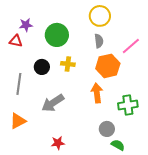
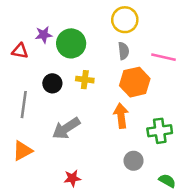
purple star: (26, 25) -> (44, 35), moved
pink line: (131, 46) -> (163, 57), turned 54
green semicircle: (118, 145) -> (167, 181), moved

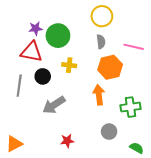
red triangle: (20, 51) -> (31, 52), moved, size x1.6
black circle: (52, 83) -> (43, 76), moved
orange triangle: (22, 151) -> (14, 144), moved
red star: (72, 178) -> (67, 141), moved

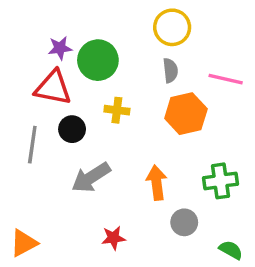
orange arrow: (99, 95) -> (157, 183), moved

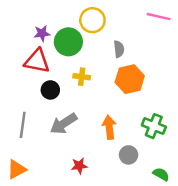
yellow circle: (172, 27) -> (92, 20), moved
pink line: (226, 79) -> (159, 17), moved
gray line: (32, 145) -> (23, 125), moved
green cross: (220, 181) -> (154, 126), turned 30

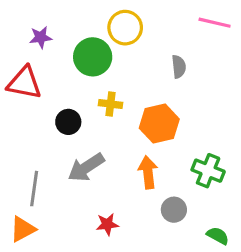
purple star: (42, 33) -> (41, 37), moved
gray semicircle: (119, 49) -> (179, 67), moved
red triangle: (37, 61) -> (24, 83), moved
orange hexagon: (130, 79) -> (159, 124), moved
gray line: (23, 125) -> (34, 189), moved

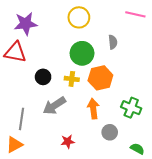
purple star: (41, 37) -> (26, 24), size x1.6
green circle: (93, 57) -> (82, 53), moved
yellow cross: (111, 104) -> (72, 79), moved

